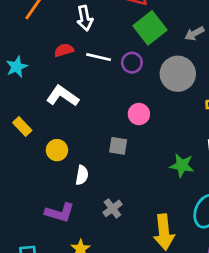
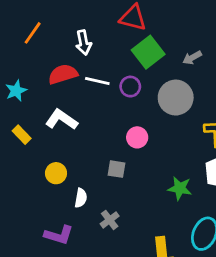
red semicircle: (64, 50) -> (63, 74), size x1.5
yellow rectangle: (22, 127) -> (22, 135), moved
gray cross: (112, 208) -> (110, 220), moved

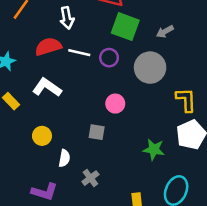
green square: (148, 52) -> (125, 27), turned -32

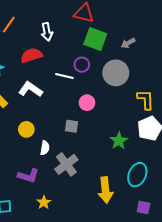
white line: (79, 53) -> (64, 76), moved
green star: (154, 150) -> (119, 141), turned 30
gray cross: (90, 178) -> (66, 164), size x1.6

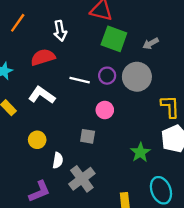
purple circle: (82, 65) -> (107, 76), moved
cyan ellipse: (137, 175) -> (161, 190), turned -45
purple L-shape: (28, 176) -> (39, 191), turned -40

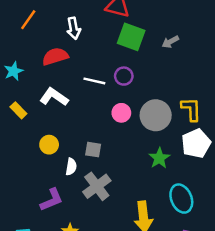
gray circle: (137, 77) -> (156, 115), moved
gray square: (88, 136) -> (93, 150), moved

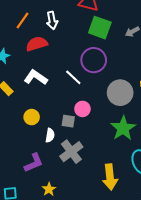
orange line: (28, 20) -> (22, 20), moved
purple circle: (124, 76) -> (94, 60), size x1.6
white line: (94, 81) -> (73, 77), moved, turned 30
pink circle: (121, 113) -> (82, 109), moved
green star: (159, 158) -> (123, 128), size x1.4

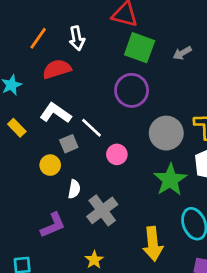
white line: (73, 77) -> (92, 128), moved
gray square: (68, 121) -> (69, 144), moved, turned -32
yellow star: (49, 189) -> (94, 260), moved

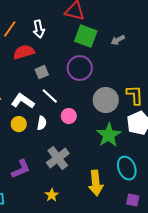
white L-shape: (55, 113) -> (23, 101), moved
gray square: (69, 144) -> (42, 72), moved
white semicircle: (74, 189) -> (42, 123), moved

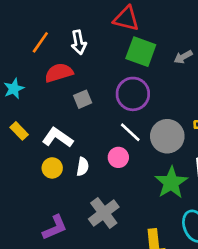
white line: (50, 96) -> (130, 132), moved

